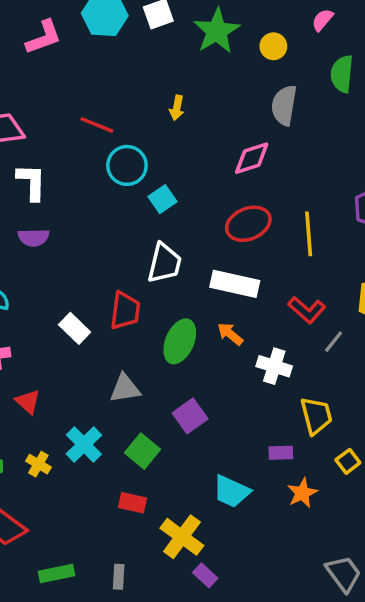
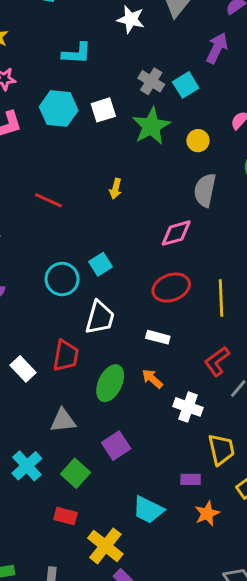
cyan circle: (127, 165) -> (62, 279), moved
white rectangle: (235, 284) -> (158, 337), size x0.6
red L-shape: (307, 310) -> (217, 361), turned 100

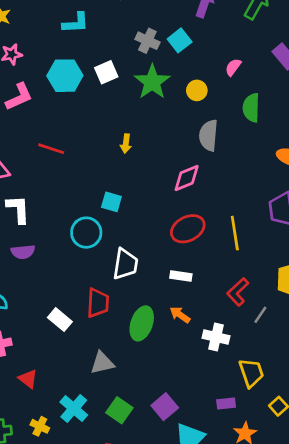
red line: (48, 200) -> (51, 149), moved
cyan square: (101, 264) -> (111, 202), moved, turned -35
purple square: (116, 446) -> (165, 407), moved

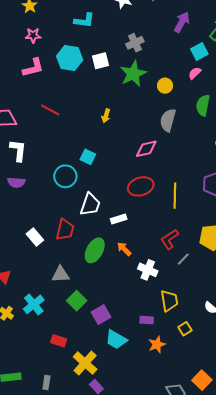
cyan square: (180, 40) -> (199, 51), moved
gray cross: (147, 41) -> (135, 43), turned 30
white rectangle: (181, 276) -> (119, 219), moved, turned -35
green square: (119, 410) -> (77, 301), moved

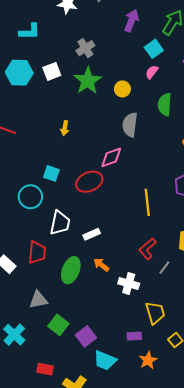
red ellipse: (141, 186) -> (89, 182), moved

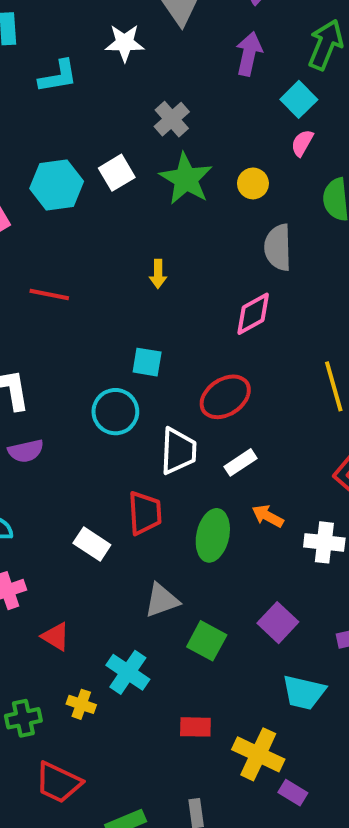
cyan L-shape: (30, 32) -> (58, 76), moved
red ellipse: (89, 182) -> (225, 397), moved
purple square: (86, 336) -> (278, 623), moved

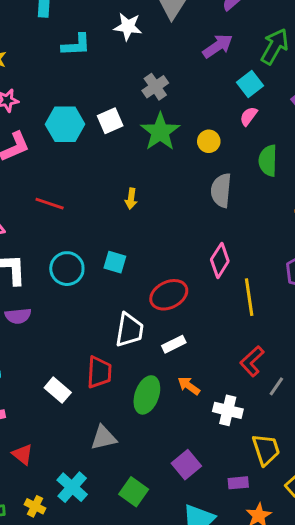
purple arrow: (249, 54) -> (218, 46), turned 36
pink diamond: (253, 314) -> (220, 260), moved, turned -36
cyan circle: (115, 412) -> (67, 269), moved
green square: (207, 641) -> (134, 492), moved

